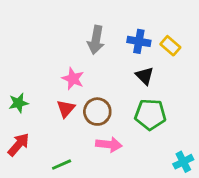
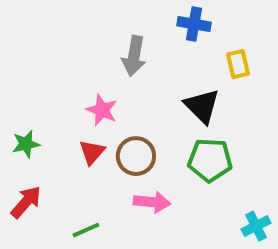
blue cross: (139, 41) -> (194, 24), moved
yellow rectangle: (170, 46) -> (238, 64), turned 36
black triangle: (145, 76) -> (202, 106), size x1.4

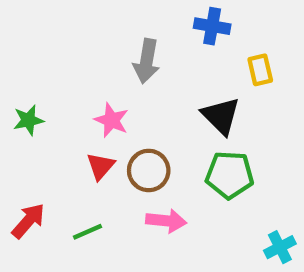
green star: (26, 144) -> (28, 120), moved
green line: (86, 230) -> (87, 232), moved

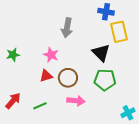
blue cross: (212, 26) -> (106, 12), moved
yellow rectangle: (260, 70) -> (119, 32), size x1.5
red triangle: (101, 166) -> (46, 76), turned 32

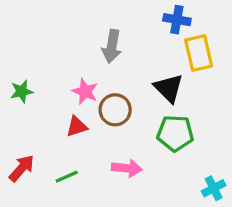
brown circle: (68, 78) -> (115, 110), moved

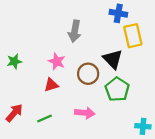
brown circle: (115, 110) -> (88, 74), moved
green pentagon: (175, 133) -> (117, 89), turned 30
cyan cross: (214, 188) -> (143, 126), turned 32

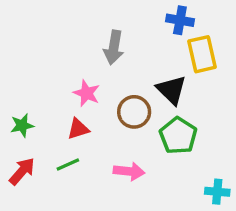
green star: (14, 61) -> (22, 125), moved
green line: (44, 118) -> (68, 165), moved

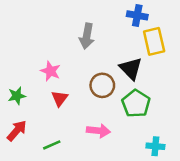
pink star: (87, 93) -> (50, 71), moved
red triangle: (78, 129) -> (60, 98), turned -36
green line: (68, 165) -> (52, 145), moved
cyan cross: (217, 192) -> (155, 146), moved

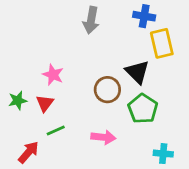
gray arrow: (87, 36) -> (91, 20), moved
red triangle: (60, 98) -> (45, 103), moved
red arrow: (17, 131) -> (28, 152), moved
green line: (52, 145) -> (56, 130), moved

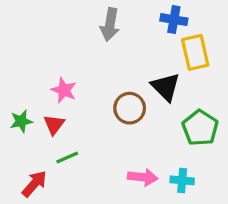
green pentagon: (143, 109) -> (200, 128), moved
pink arrow: (103, 137) -> (143, 177), moved
cyan cross: (163, 154) -> (182, 180), moved

